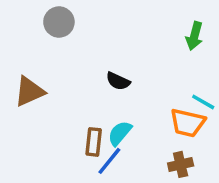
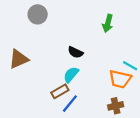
green arrow: (194, 36) -> (108, 23), moved
cyan semicircle: (120, 133) -> (71, 75), moved
brown rectangle: (94, 142) -> (60, 91), turned 54

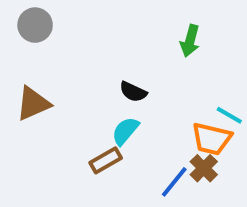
gray circle: (38, 14) -> (35, 25), moved
blue line: (70, 104) -> (174, 182), moved
brown cross: (116, 106) -> (204, 168), moved, turned -32

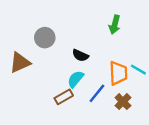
gray circle: (35, 25) -> (45, 38), moved
orange trapezoid: (212, 139) -> (118, 73), moved, turned -105
blue line: (174, 182) -> (97, 93), moved

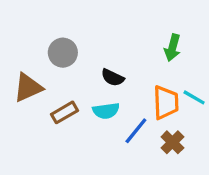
green arrow: (115, 25) -> (172, 48), moved
cyan semicircle: (76, 79) -> (106, 111), turned -138
brown rectangle: (64, 97) -> (64, 112), moved

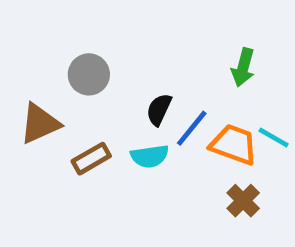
black semicircle: (113, 78) -> (159, 109), turned 90
orange trapezoid: (166, 102) -> (234, 145), turned -68
blue line: (136, 131) -> (192, 128), moved

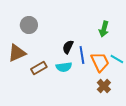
gray circle: (89, 74) -> (29, 25), moved
blue line: (192, 128) -> (82, 55), turned -48
orange trapezoid: (234, 145) -> (100, 62), turned 45

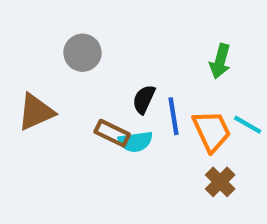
gray circle: (29, 25) -> (82, 53), moved
brown rectangle: (39, 68) -> (112, 133), moved, turned 56

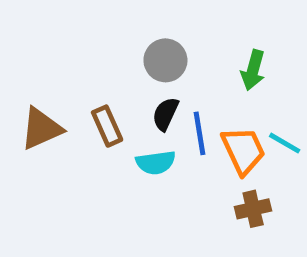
gray circle: (82, 53) -> (165, 60), moved
brown rectangle: (112, 133) -> (107, 126), moved, turned 40
brown cross: (220, 182) -> (253, 209), turned 32

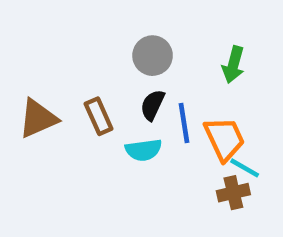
cyan line: (285, 143) -> (245, 168), moved

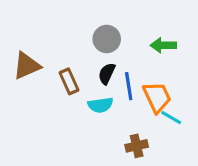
green arrow: (233, 65) -> (163, 45), turned 75
brown triangle: (38, 118) -> (27, 66), moved
brown cross: (233, 193) -> (137, 146), moved

